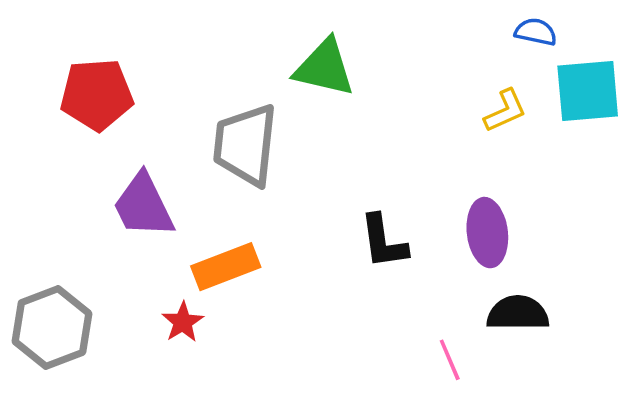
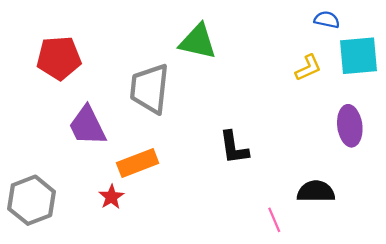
purple ellipse: (487, 233) -> (350, 126), moved

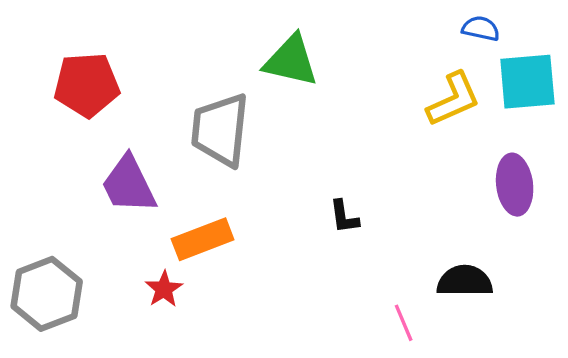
yellow L-shape: (308, 68) -> (453, 99), size x1.4
black L-shape: (234, 148) -> (344, 217), size x0.7

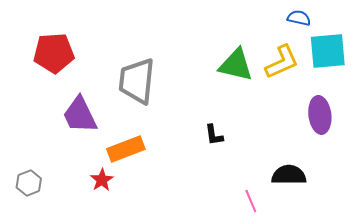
green triangle: (291, 61) -> (236, 65), moved
gray hexagon: (47, 294) -> (29, 183), size x0.6

